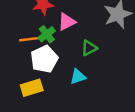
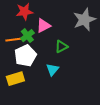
cyan triangle: (78, 77) -> (52, 70), turned -32

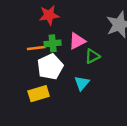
pink triangle: (43, 26) -> (77, 41), moved
green cross: (27, 36) -> (53, 43), turned 32

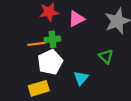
pink triangle: (77, 41) -> (76, 19), moved
green triangle: (92, 56) -> (106, 56), moved, turned -49

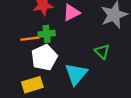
cyan triangle: (81, 78) -> (76, 74), size x1.5

